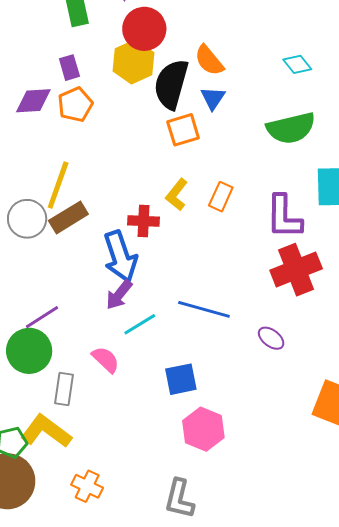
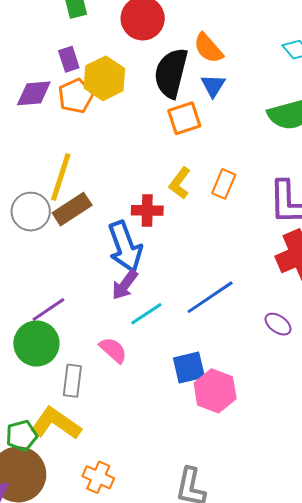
yellow hexagon: (133, 62) -> (104, 78), moved
blue line: (204, 309) -> (210, 297), turned -48
pink hexagon: (203, 429) -> (215, 391), moved

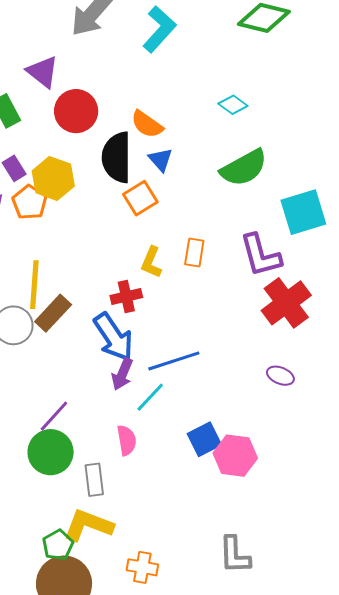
blue line: (210, 297) -> (174, 361), moved, turned 30
pink semicircle: (113, 350) -> (127, 440), turned 52

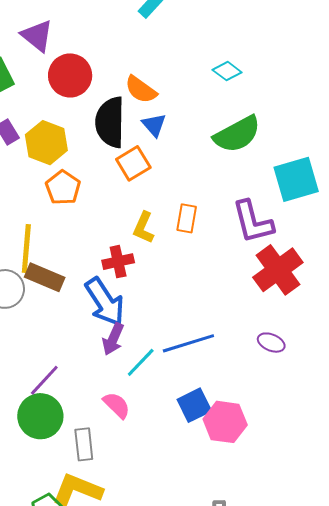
orange pentagon: (30, 202) -> (63, 188), moved
brown rectangle: (53, 313) -> (45, 277), turned 69
blue line: (174, 361) -> (188, 343), moved
pink semicircle: (127, 440) -> (117, 405), turned -36

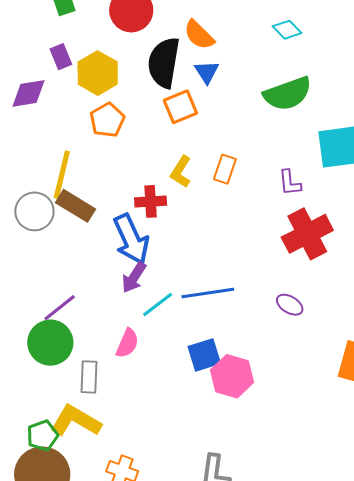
purple L-shape: (253, 222) -> (290, 183), size x0.6
pink semicircle: (117, 405) -> (127, 343), turned 60

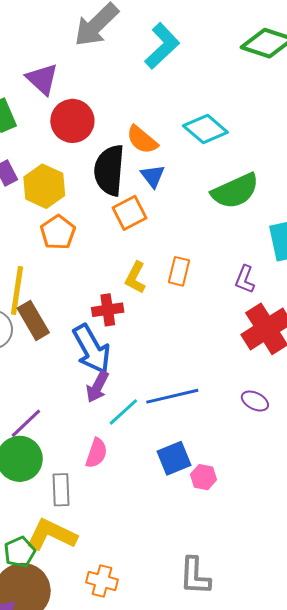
cyan diamond: (287, 30) -> (205, 129), moved, size x1.5
purple L-shape: (290, 183) -> (245, 279), turned 32
brown rectangle: (76, 206) -> (33, 320), turned 33
pink hexagon: (232, 376) -> (204, 477), size x0.6

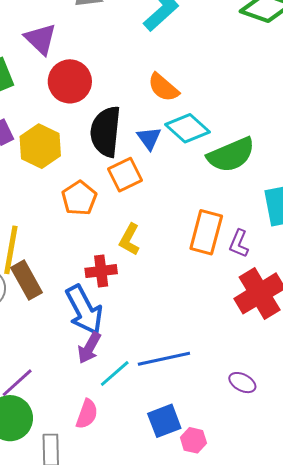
cyan diamond: (205, 129) -> (188, 128), moved
orange semicircle: (142, 140) -> (163, 87), moved
orange pentagon: (58, 232) -> (79, 198), moved
orange rectangle: (179, 271) -> (206, 232), moved, size x1.5
purple ellipse: (255, 401) -> (242, 383), moved

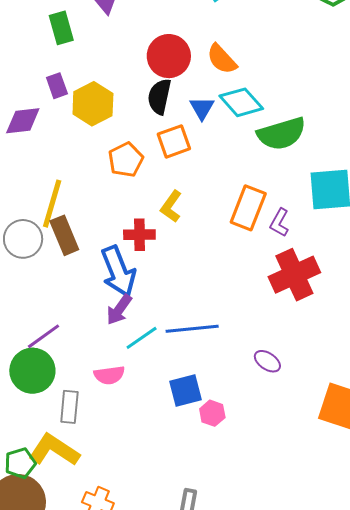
red circle: (70, 81) -> (169, 56), moved
black semicircle: (106, 132) -> (159, 97), size x0.7
pink semicircle: (87, 414) -> (109, 375), turned 56

